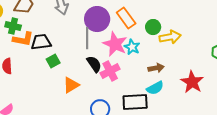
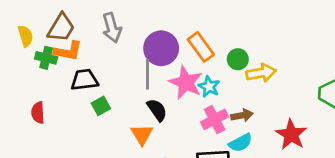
orange L-shape: (23, 39) -> (68, 51), moved
pink cross: (110, 71) -> (215, 119), moved
orange triangle: (71, 85) -> (142, 135), moved, turned -30

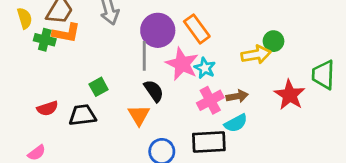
green circle: (238, 59) -> (273, 41), moved
black trapezoid: (84, 80) -> (82, 115), moved
red semicircle: (38, 113) -> (47, 108), moved, turned -105
red star: (291, 135) -> (290, 95), moved

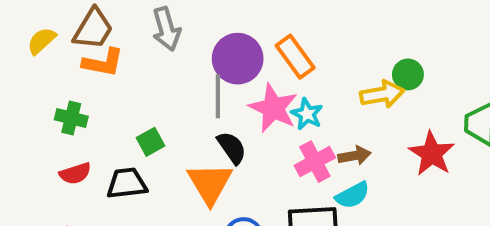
yellow semicircle: (25, 18) -> (42, 41), turned -115
green cross: (45, 40) -> (71, 118), moved
orange triangle: (139, 115) -> (210, 183), size x1.4

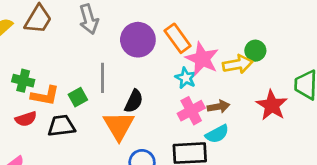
orange L-shape: (103, 63) -> (45, 96), moved
gray line: (218, 96) -> (102, 78), moved
pink star: (273, 108) -> (202, 59), moved
black semicircle: (232, 148) -> (134, 101), turned 60

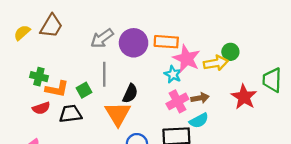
gray arrow: (89, 19) -> (102, 38), moved, turned 70
orange rectangle: (178, 38) -> (166, 42), turned -50

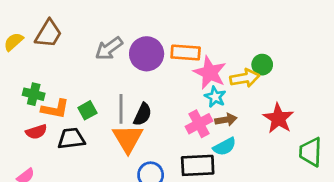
gray line: (104, 74) -> (121, 109), moved
cyan star: (173, 74) -> (215, 97), moved
green trapezoid: (272, 80) -> (311, 152), moved

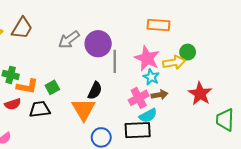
orange rectangle: (186, 52) -> (158, 25), moved
gray line: (121, 109) -> (115, 61), moved
cyan semicircle: (225, 147) -> (148, 116), moved

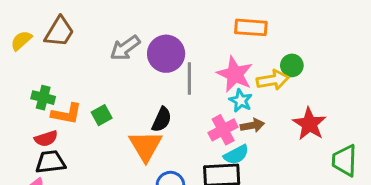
black trapezoid: (40, 109) -> (50, 162), moved

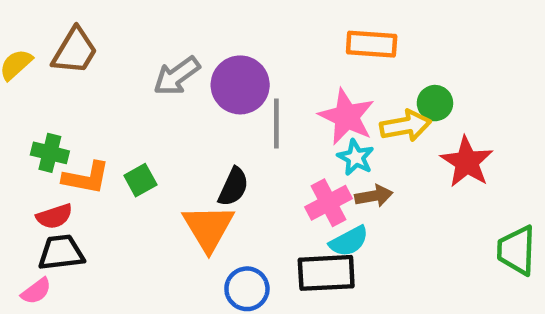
red star: (309, 124) -> (467, 162), moved

